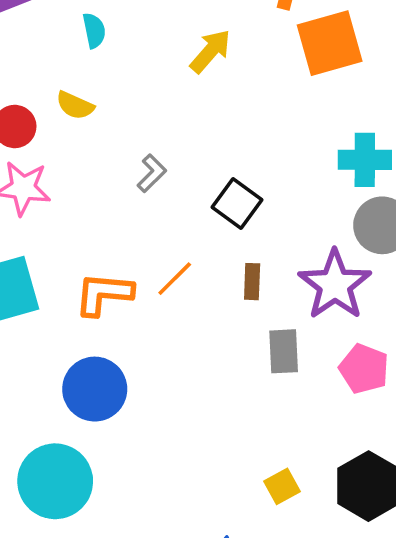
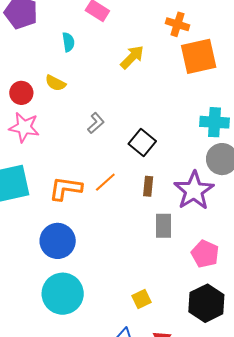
pink pentagon: (364, 369) -> (205, 254), moved
cyan circle: (55, 481) -> (63, 294), moved
yellow square: (282, 486) -> (141, 299), moved

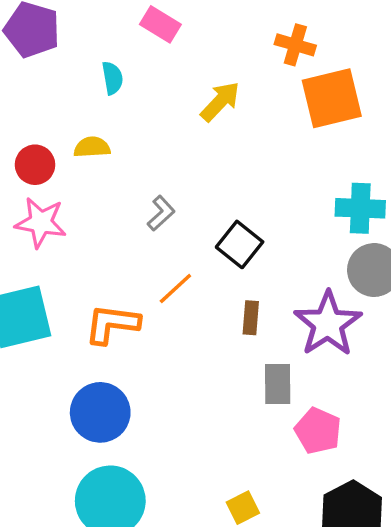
yellow semicircle: (55, 83) -> (92, 147), turned 150
orange line: (105, 182) -> (175, 288), moved
pink pentagon: (205, 254) -> (318, 431), moved

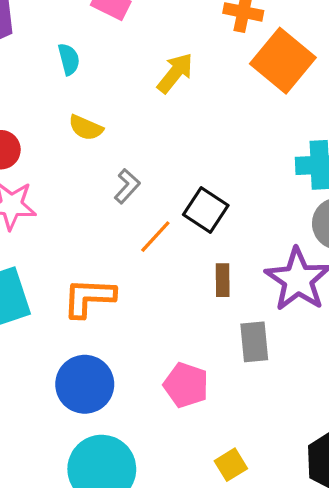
orange square: (332, 98) -> (283, 61), turned -32
yellow semicircle: (92, 147) -> (86, 128), moved, turned -148
orange line: (175, 288) -> (155, 237), moved
pink pentagon: (318, 431) -> (186, 385), moved

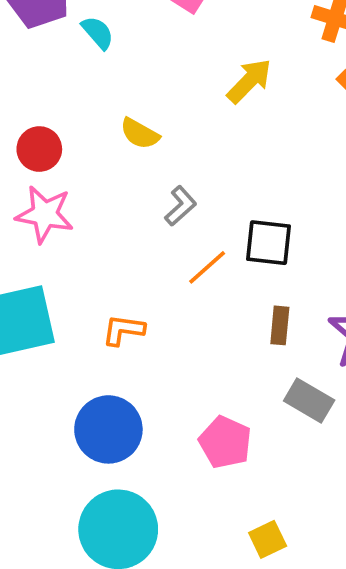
cyan semicircle: (69, 59) -> (98, 33), moved, turned -32
black square: (206, 210) -> (268, 243), turned -33
orange L-shape: (89, 298) -> (123, 330), size x0.7
gray rectangle: (254, 342) -> (309, 400), turned -60

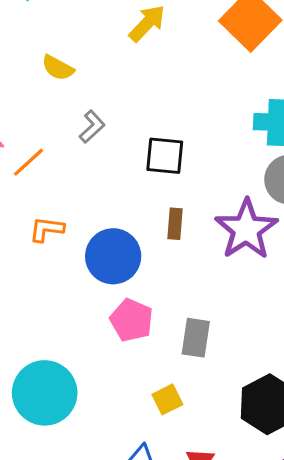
orange line: (207, 267) -> (28, 162), moved
gray rectangle: (309, 400) -> (196, 338), moved, turned 69
blue circle: (108, 429) -> (113, 256), moved

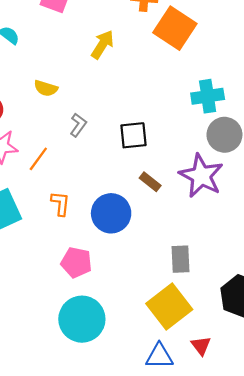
brown rectangle: (175, 224) -> (150, 182), turned -45
orange L-shape: (47, 229) -> (60, 204), turned 100
pink pentagon: (132, 320) -> (76, 262), moved
yellow square: (167, 399) -> (169, 307), size x2.0

